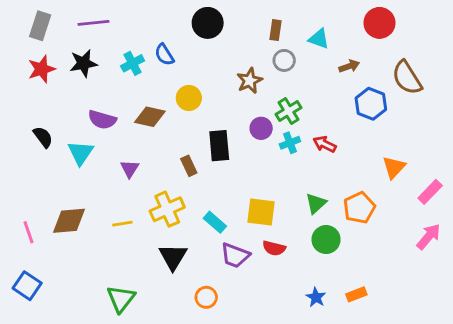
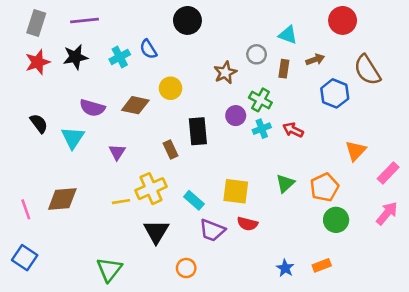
brown rectangle: (275, 30) -> (284, 69), moved
green cross: (288, 111) -> (260, 100), turned -30
yellow line: (122, 224) -> (121, 202), moved
green circle: (326, 240) -> (336, 220), moved

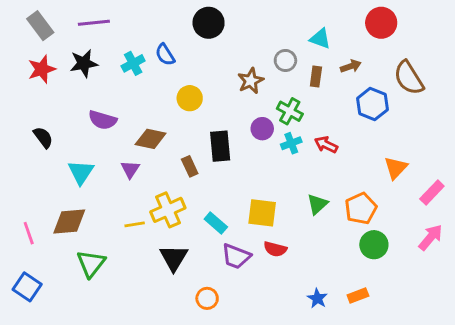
gray rectangle: (36, 23) -> (40, 26), turned -55
brown diamond: (135, 105) -> (151, 139), moved
cyan triangle: (73, 138) -> (81, 172), moved
green triangle: (109, 269) -> (91, 264), moved

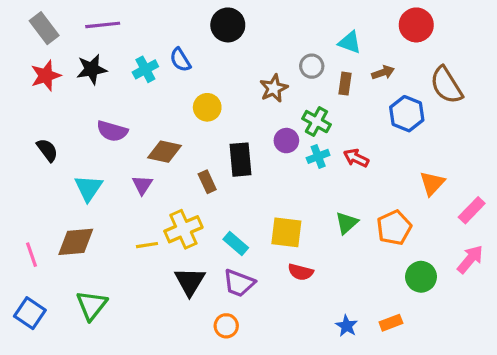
green circle: (374, 245) -> (421, 277), moved
purple trapezoid: (236, 256) -> (239, 283), moved
green triangle: (91, 264) -> (92, 305), moved

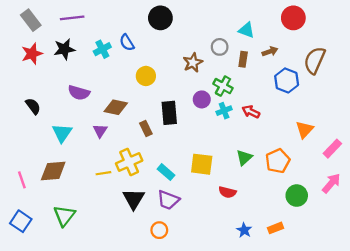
brown semicircle: (446, 85) -> (315, 60), turned 56
red semicircle: (301, 272) -> (227, 192), moved

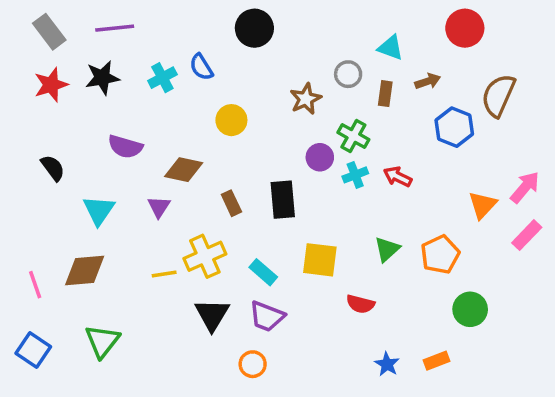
black rectangle: (169, 113) -> (283, 200), moved
pink arrow: (331, 183) -> (525, 187), moved

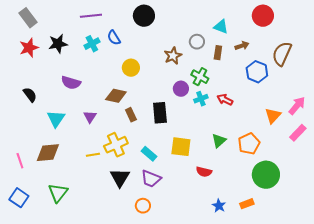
purple line: (115, 28) -> (91, 16), moved
brown diamond: (184, 170) -> (116, 96), moved
green circle: (470, 309) -> (266, 175), size x1.4

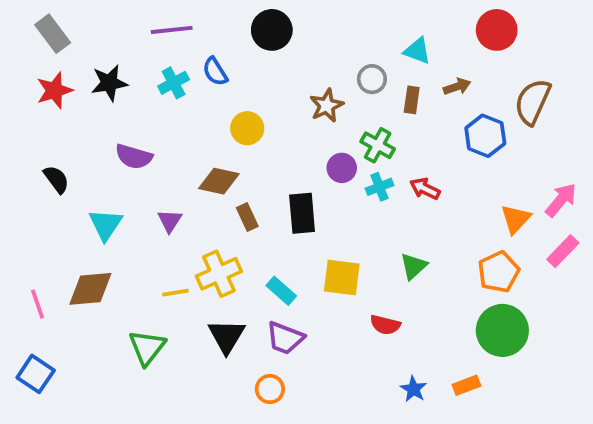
orange pentagon: (249, 144) -> (499, 272), moved
green triangle: (58, 193) -> (147, 347), moved

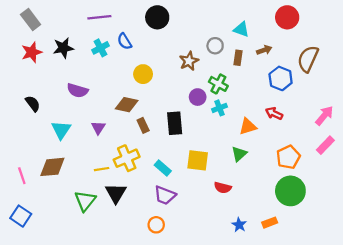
red arrow: (425, 189) -> (274, 113), moved
orange triangle: (516, 219) -> (248, 127), moved, turned 30
black triangle: (226, 336) -> (116, 193), moved

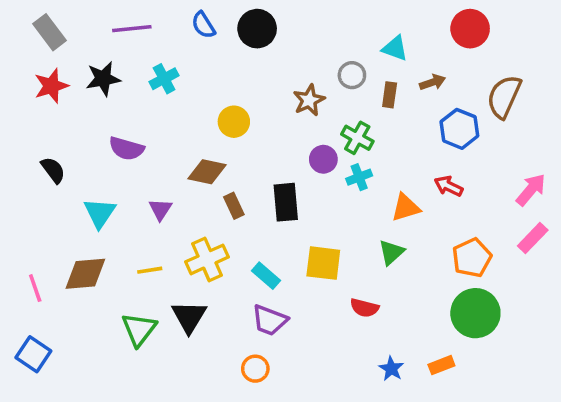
purple line: (99, 17) -> (132, 29), moved
blue semicircle: (124, 41) -> (203, 25), moved
yellow line: (102, 169) -> (150, 270), moved

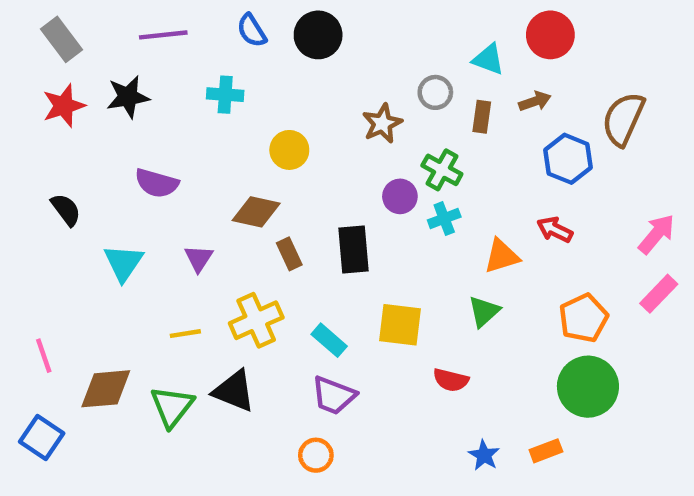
red circle: (470, 29) -> (550, 35), moved
cyan cross: (164, 79) -> (225, 95), moved, turned 32
brown diamond: (85, 274) -> (106, 389), moved
black triangle: (189, 317) -> (234, 391), turned -39

